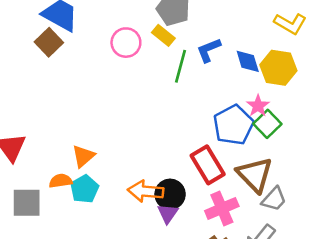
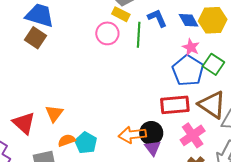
pink circle: (126, 43) -> (107, 33), moved
blue L-shape: (209, 50) -> (157, 18), turned 100
pink star: (258, 106) -> (191, 47), moved
orange triangle: (83, 156) -> (54, 113), moved
red rectangle: (208, 165) -> (175, 105), turned -52

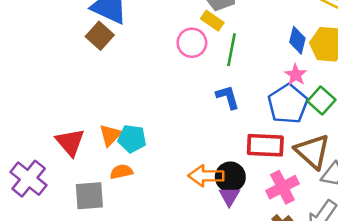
blue L-shape: (157, 18) -> (228, 97), moved
blue diamond: (189, 20) -> (297, 40), turned 35
cyan pentagon: (86, 143) -> (132, 139), moved, turned -30

